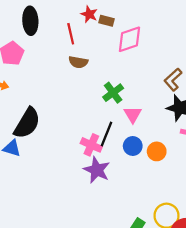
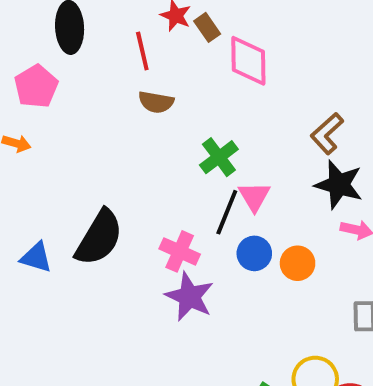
brown rectangle: (107, 21) -> (207, 27), turned 40
pink diamond: (129, 39) -> (248, 61), turned -72
black semicircle: (27, 123) -> (99, 238), moved
black line: (107, 134) -> (227, 212), moved

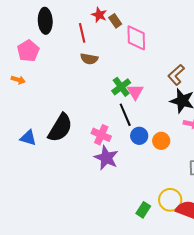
pink triangle: (254, 196) -> (135, 92), moved
black line: (227, 212) -> (125, 115), turned -45

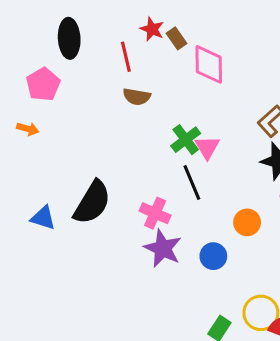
blue circle: (139, 136) -> (213, 256), moved

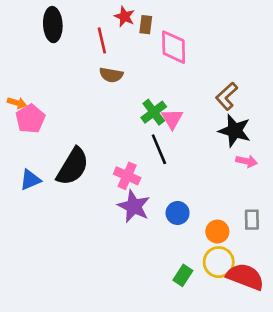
brown rectangle: (177, 38) -> (146, 25), turned 42
pink pentagon: (43, 84) -> (30, 119), moved
blue triangle: (43, 218) -> (30, 180), turned -40
orange circle: (247, 222) -> (217, 232), moved

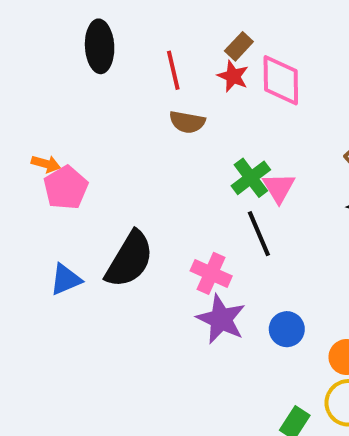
red star: (124, 17) -> (233, 76), moved
brown rectangle: (146, 25) -> (239, 46), turned 36

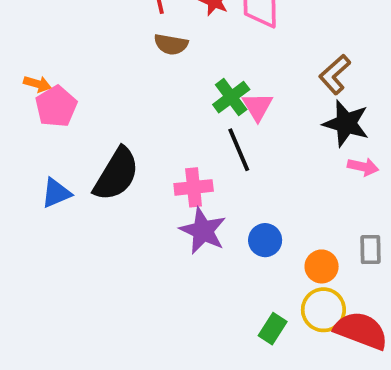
pink cross: (211, 273) -> (194, 187), turned -30

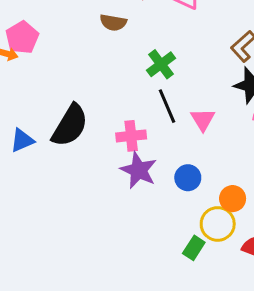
pink pentagon: (56, 106) -> (22, 37), moved
pink triangle: (258, 106) -> (203, 120), moved
yellow circle: (323, 310) -> (218, 224), moved

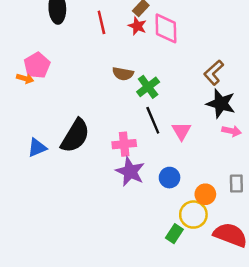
brown semicircle: (113, 23) -> (123, 74), moved

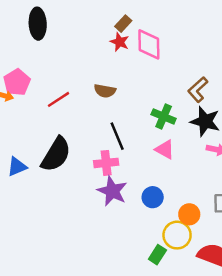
red line: (101, 22) -> (58, 99), moved, turned 70
green cross: (148, 87) -> (164, 116), moved, turned -30
black line: (153, 120) -> (117, 136), moved
pink triangle: (181, 131) -> (165, 150), turned -30

